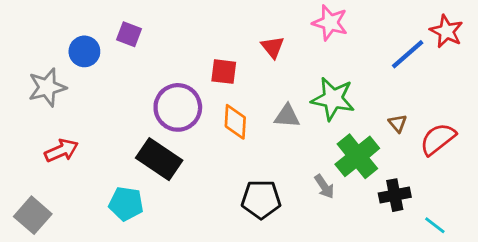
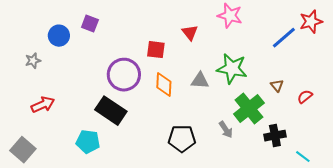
red star: (446, 31) -> (311, 22), turned 30
gray star: (47, 87) -> (33, 61), size x0.6
red semicircle: (438, 139) -> (305, 97), size x0.6

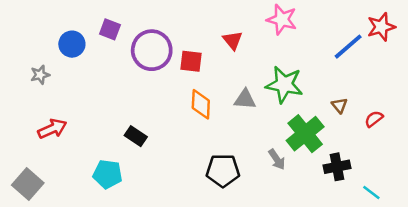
purple circle: (124, 75) -> (152, 50), moved
black rectangle: (111, 111) -> (136, 136), size x0.6

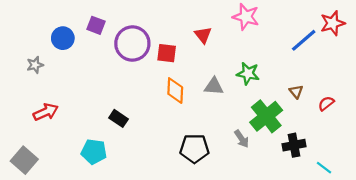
green star: (284, 85) -> (248, 73), size x0.7

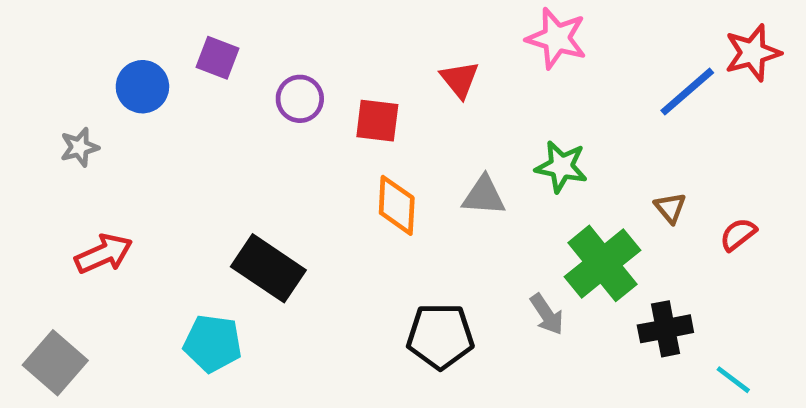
purple circle: (132, 44) -> (300, 99), size x0.6
black rectangle: (118, 118) -> (268, 268), size x1.6

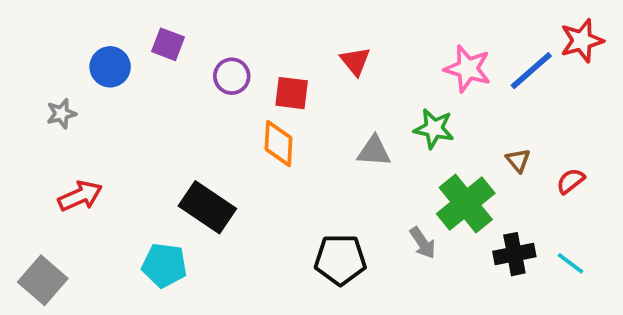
pink star: (556, 38) -> (468, 69), moved
orange diamond: (397, 205) -> (279, 144), moved
cyan line: (733, 380) -> (571, 263), moved

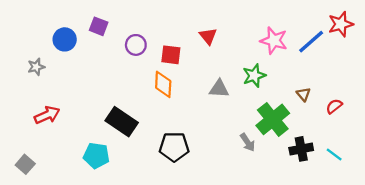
green star: (434, 129) -> (254, 76), turned -30
black pentagon: (340, 260) -> (174, 147), moved
gray square: (43, 280) -> (25, 164), size x0.7

